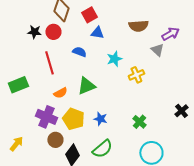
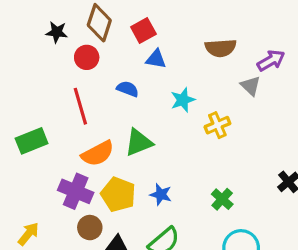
black star: (34, 32) -> (57, 32), moved
orange semicircle: (60, 93) -> (98, 153), size x1.5

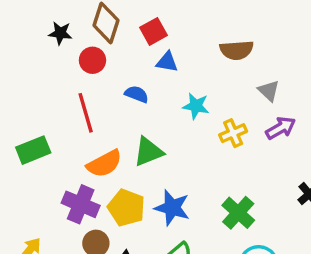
purple arrow: (271, 61) -> (281, 128), moved
cyan star: (183, 100) -> (196, 106), turned 30
blue star: (161, 194) -> (172, 208), size x1.5
green cross: (222, 199) -> (238, 213), size x1.4

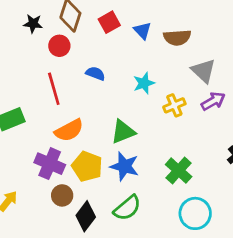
blue triangle: (167, 62) -> (143, 31), moved, turned 36
gray triangle: (269, 91) -> (203, 71), size x1.4
cyan star: (196, 106) -> (144, 83), turned -30
green triangle: (148, 152) -> (123, 132), moved

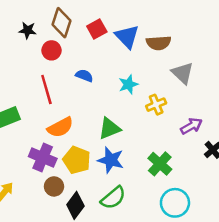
blue triangle: (143, 31) -> (127, 37), size x1.5
purple arrow: (213, 101) -> (191, 126), moved

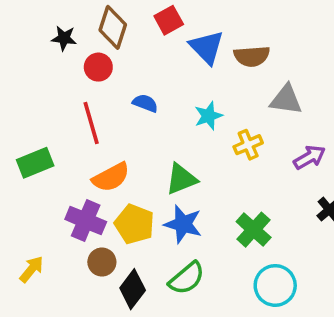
red square: (97, 29) -> (169, 20), moved
gray triangle: (183, 73) -> (286, 100), turned -35
purple arrow: (191, 126) -> (309, 157), moved

